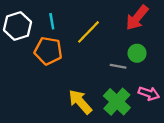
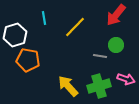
white hexagon: (18, 26) -> (15, 35), moved
orange pentagon: (48, 51) -> (28, 60), moved
green cross: (117, 102) -> (99, 86), turned 30

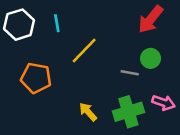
yellow line: (75, 27) -> (84, 51), moved
white hexagon: (15, 35) -> (19, 25), moved
yellow arrow: (68, 86) -> (88, 112), size x0.7

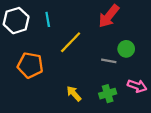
red arrow: (151, 19) -> (109, 16), moved
green cross: (128, 112) -> (108, 94), size x0.7

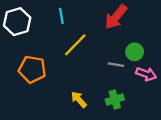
cyan line: (48, 19) -> (61, 16), moved
pink arrow: (137, 86) -> (146, 74), moved

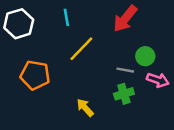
green cross: (115, 100) -> (124, 94), moved

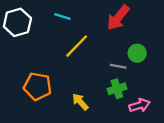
cyan line: (66, 17) -> (62, 16), turned -63
orange pentagon: (35, 75) -> (38, 86), moved
pink arrow: (158, 80) -> (139, 105), moved, turned -36

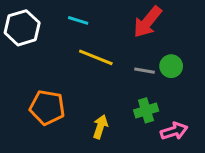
yellow line: (77, 46) -> (96, 57), turned 68
gray line: (118, 66) -> (145, 71), moved
yellow arrow: (80, 102) -> (100, 127), turned 60

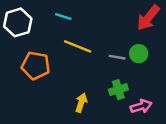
red arrow: (148, 22) -> (148, 18), moved
orange pentagon: (47, 107) -> (36, 66), moved

